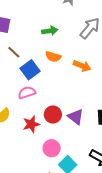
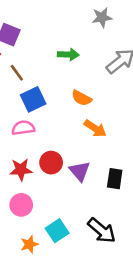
orange semicircle: (53, 57) -> (82, 98), moved
orange arrow: (82, 66) -> (95, 128), moved
pink circle: (52, 148) -> (21, 205), moved

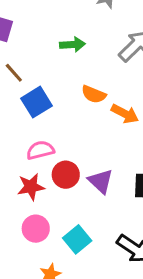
pink semicircle: (23, 128) -> (40, 150), moved
orange arrow: (95, 128) -> (125, 114), moved
cyan square: (57, 231) -> (77, 239), moved

